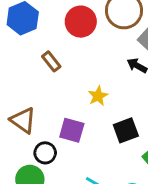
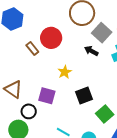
red circle: (81, 22) -> (51, 38), moved

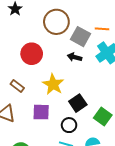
brown rectangle: (32, 49) -> (17, 86), moved
yellow star: (65, 72) -> (53, 84), size x1.5
black circle: (29, 111) -> (69, 125), moved

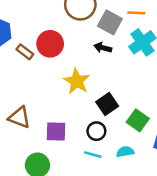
brown rectangle: (17, 86) -> (25, 52), moved
purple square: (41, 112) -> (56, 132), moved

